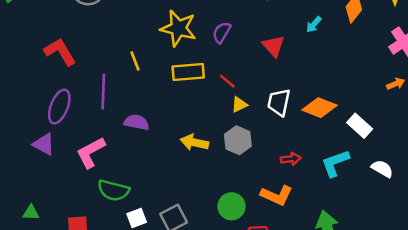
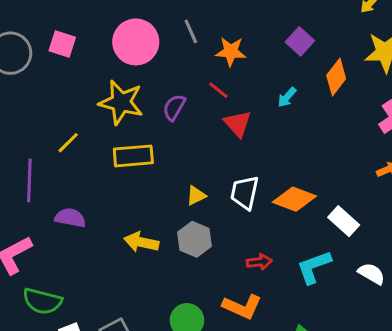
yellow line: (135, 61) -> (68, 143), turned 66
red line: (227, 81) -> (218, 90), moved

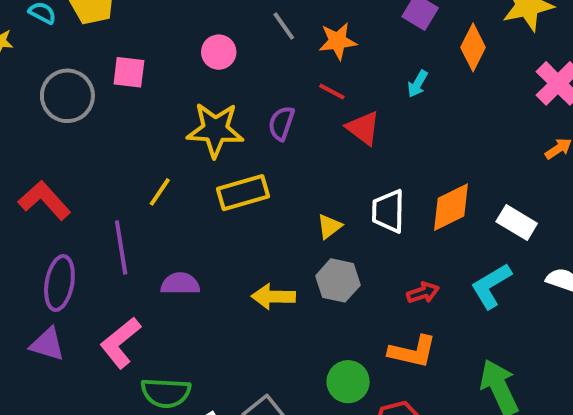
pink circle: (136, 42) -> (219, 52), size x0.6
orange diamond: (294, 199) -> (451, 207), turned -36

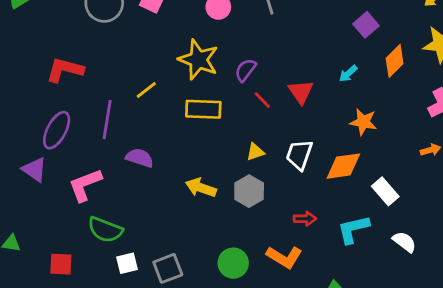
orange star: (338, 41) -> (363, 122), moved
red line: (332, 92) -> (262, 100), moved
red L-shape: (44, 200) -> (65, 70), turned -51

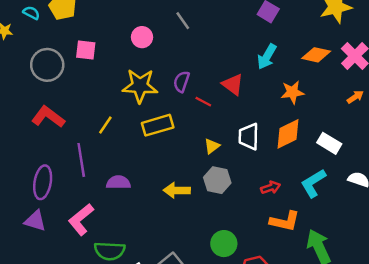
orange diamond: (395, 61) -> (316, 55), moved, turned 76
red L-shape: (65, 70) -> (48, 117), moved, turned 40
cyan arrow: (348, 74) -> (267, 57), size x1.5
orange L-shape: (284, 257) -> (285, 221), moved

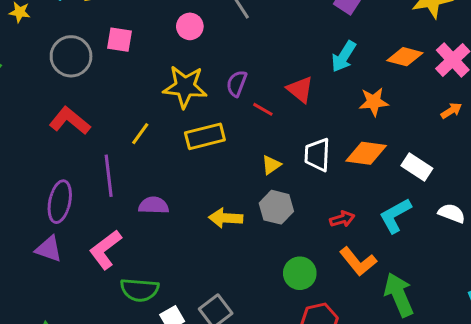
orange diamond: (288, 134) -> (366, 153), turned 32
orange L-shape: (285, 221) -> (358, 261), turned 36
green circle: (224, 244) -> (300, 273), moved

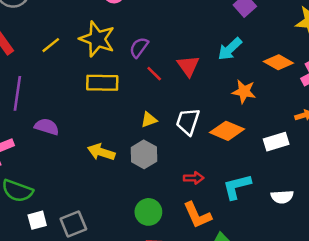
yellow line: (140, 134) -> (51, 45), moved
white rectangle: (417, 167) -> (276, 142), moved, turned -65
white semicircle: (452, 213) -> (282, 197), turned 140

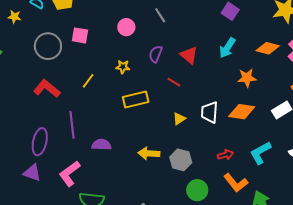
yellow star: (97, 39) -> (123, 67), size x0.5
purple semicircle: (139, 47) -> (156, 54), moved
red triangle: (188, 66) -> (189, 55), moved
gray hexagon: (144, 154) -> (181, 160), moved

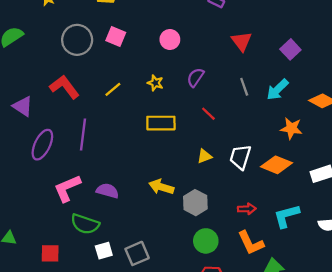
gray line: (160, 15) -> (244, 87), moved
red triangle: (189, 55) -> (242, 41), moved
purple semicircle: (101, 145) -> (108, 191), moved
purple triangle: (32, 173) -> (23, 106), moved

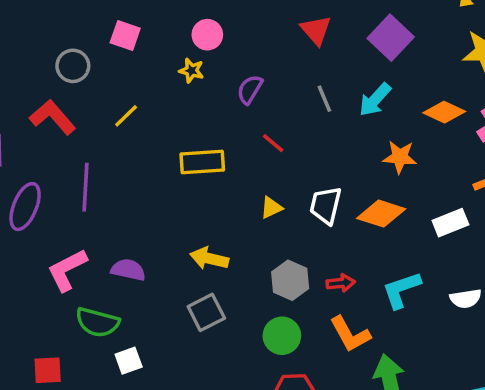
gray circle: (77, 40) -> (73, 66), moved, size x0.7
purple square: (290, 49) -> (391, 38), size x1.4
yellow star: (155, 83) -> (191, 71), moved
gray hexagon: (195, 203) -> (290, 280), moved
gray square: (137, 253) -> (206, 312), moved

